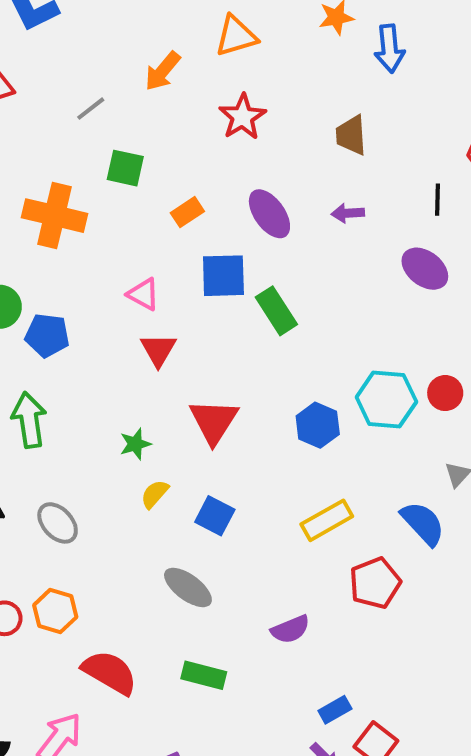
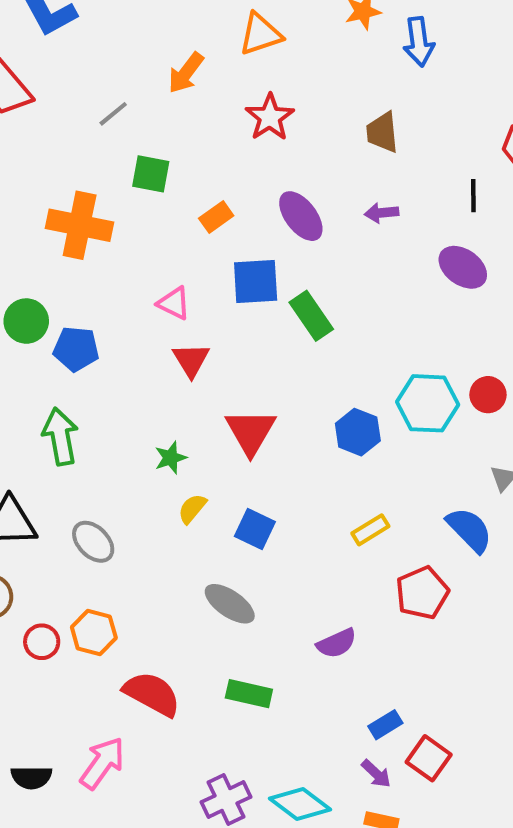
yellow rectangle: (327, 520) -> (370, 530), size x0.7

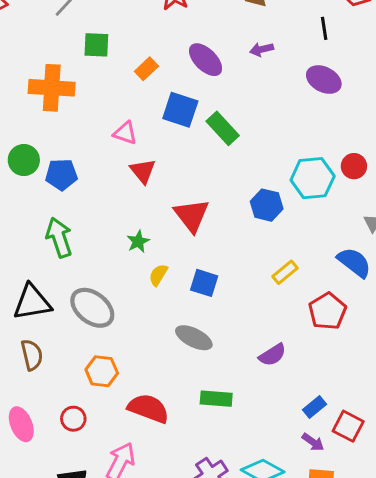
blue square: (256, 281) -> (180, 110), turned 30
gray ellipse: (93, 542) -> (92, 308), size x1.4
red circle: (42, 642) -> (73, 419), moved

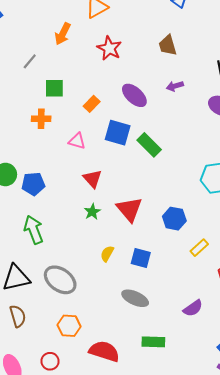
orange cross: (52, 88) -> (41, 119), moved, size x0.6
pink triangle: (125, 133) -> (77, 141), moved
blue hexagon: (267, 205) -> (174, 219), moved
green star: (138, 241) -> (92, 212), moved

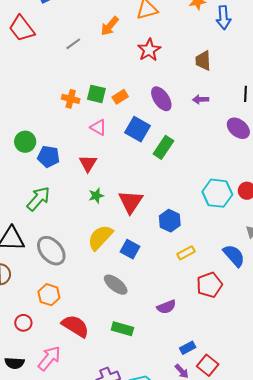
green square: (54, 88) -> (96, 94), moved
green rectangle: (149, 145) -> (163, 147), turned 65
red triangle: (92, 179) -> (88, 163), moved
green arrow: (34, 230) -> (38, 199), turned 48
yellow semicircle: (107, 254) -> (100, 237), size x1.8

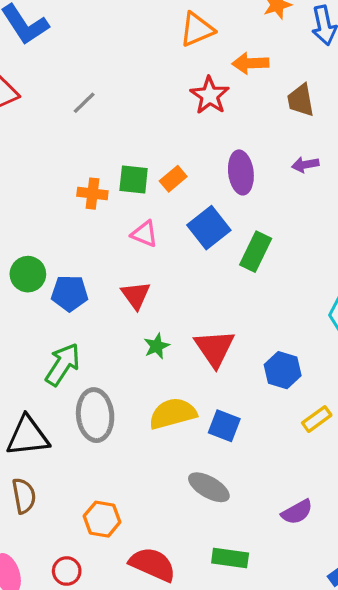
orange arrow: (110, 26) -> (250, 63), moved, turned 55
purple ellipse: (161, 99) -> (241, 172), turned 35
blue square: (137, 129) -> (209, 228), turned 30
yellow semicircle: (100, 237) -> (173, 414), turned 40
gray ellipse: (51, 251) -> (95, 415), moved, turned 44

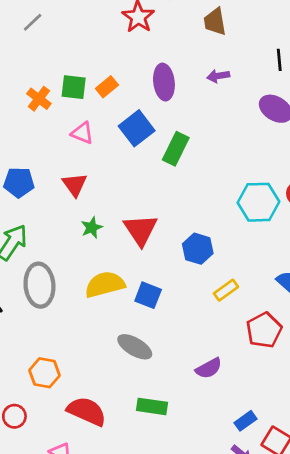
orange cross: (92, 194) -> (39, 99), turned 30

